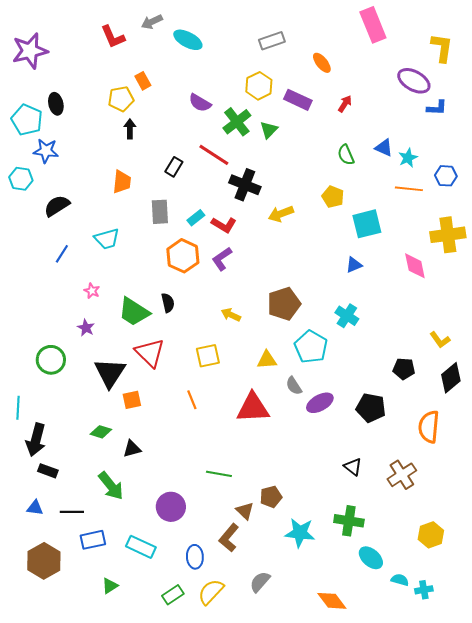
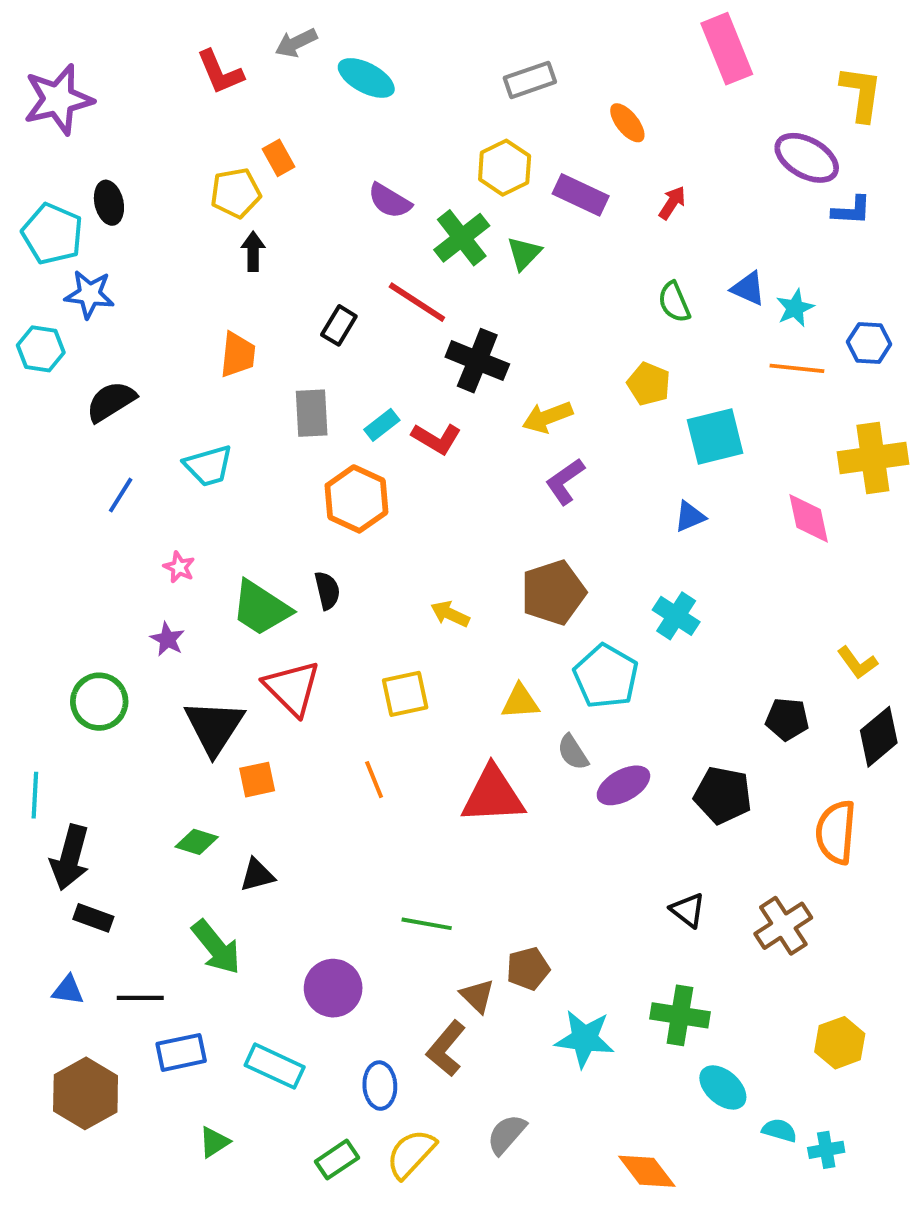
purple L-shape: (222, 259) -> (565, 481), moved

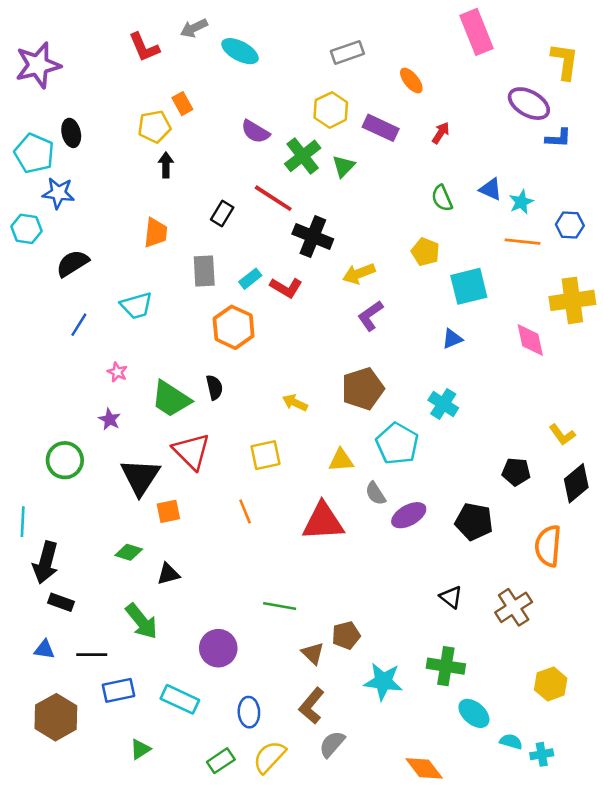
brown L-shape: (446, 1049) -> (312, 706), moved

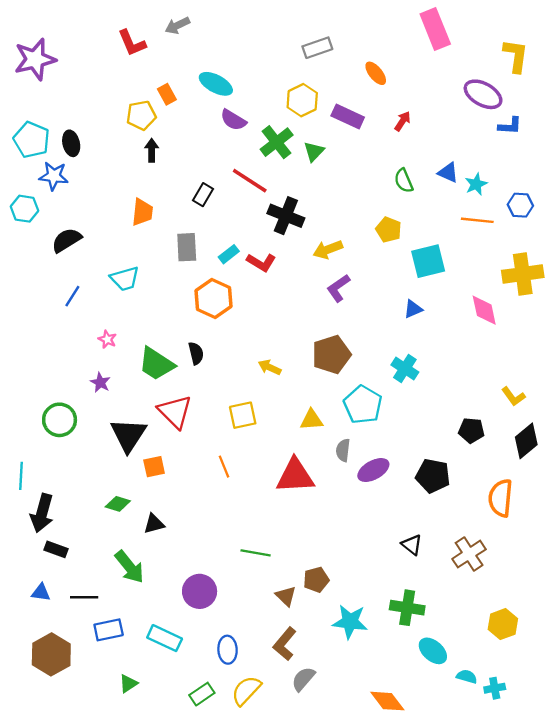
cyan ellipse: (240, 51) -> (216, 84), moved
black ellipse: (71, 133) -> (71, 143), moved
gray semicircle: (375, 493) -> (343, 450), turned 40

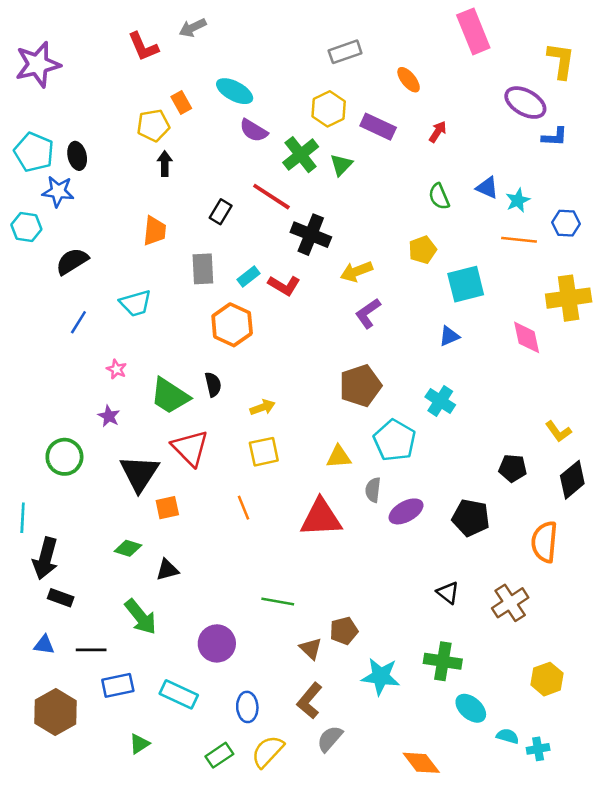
yellow pentagon: (389, 230) -> (423, 250), turned 30
yellow arrow: (270, 367) -> (263, 407), moved, turned 135

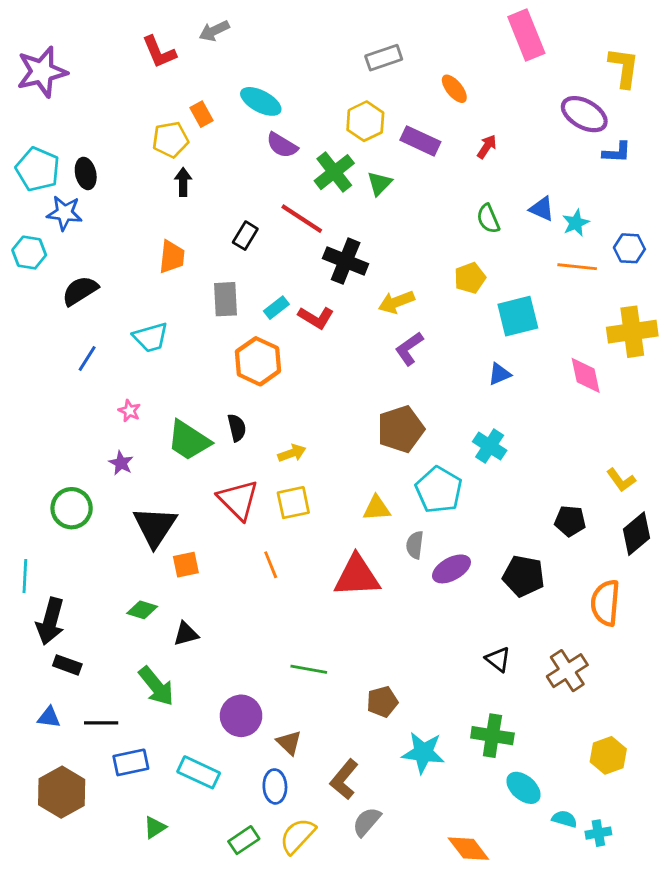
red triangle: (190, 448) -> (238, 500), moved
brown triangle: (311, 649) -> (289, 743), moved

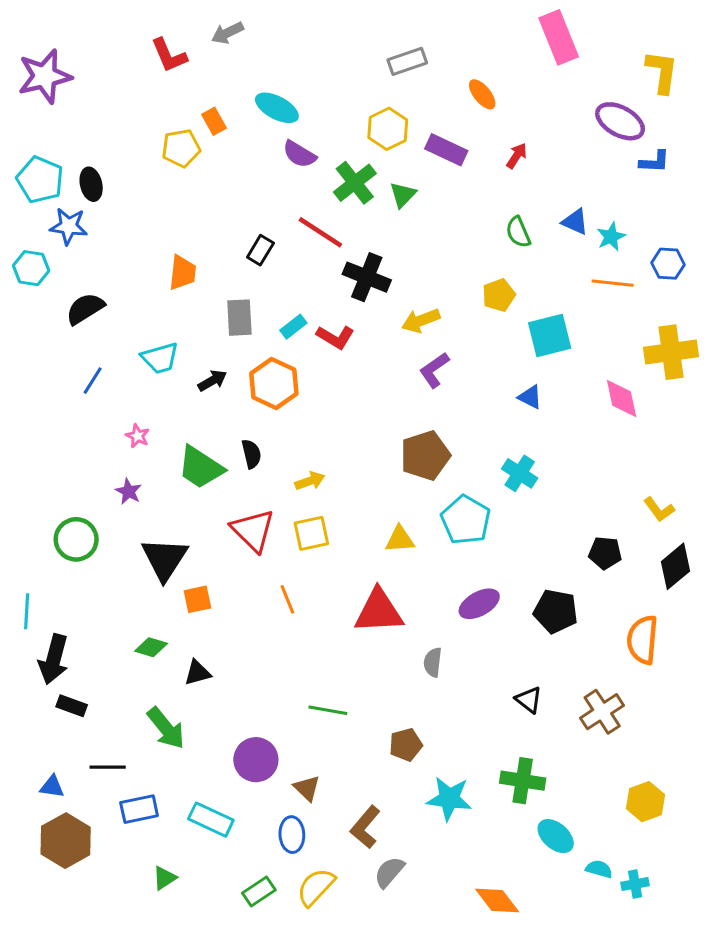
black arrow: (183, 182) -> (212, 381), moved, turned 60
blue triangle: (499, 374) -> (530, 397), turned 50
gray semicircle: (415, 545) -> (433, 662), moved
blue triangle: (49, 717) -> (52, 787), moved

